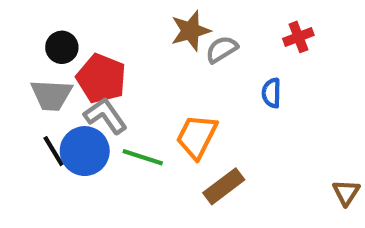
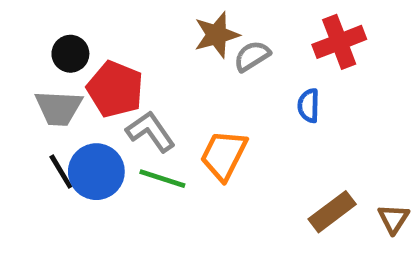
red cross: (298, 37) -> (339, 42), size x1.5
gray L-shape: (105, 116) -> (151, 132), moved
brown rectangle: (224, 186) -> (332, 212), moved

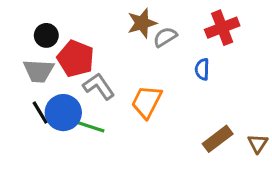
green line: (162, 179) -> (89, 126), moved

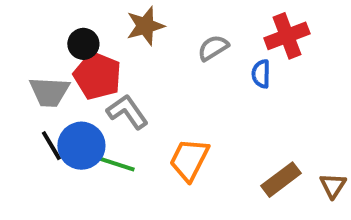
brown star: (142, 23) -> (145, 26), moved
black circle: (46, 35) -> (83, 44), moved
blue semicircle: (202, 69) -> (261, 74), moved
orange trapezoid: (147, 102) -> (189, 160), moved

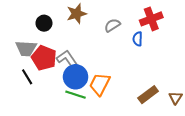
red pentagon: (97, 76) -> (44, 58), moved
blue circle: (81, 146) -> (76, 77), moved
green line: (115, 164) -> (76, 95), moved

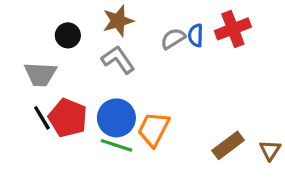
blue semicircle: (138, 39) -> (196, 35), moved
red pentagon: (44, 58) -> (68, 118), moved
gray L-shape: (67, 59) -> (118, 60), moved

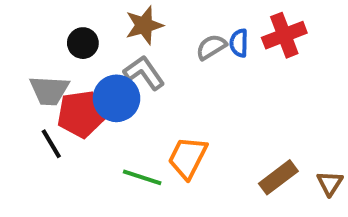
red pentagon: (68, 118) -> (81, 114), moved, turned -30
blue circle: (116, 118) -> (116, 98), moved

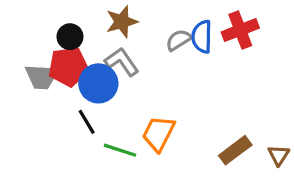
blue semicircle: (239, 43) -> (202, 37), size x1.4
red pentagon: (81, 114) -> (68, 67), moved
black line: (51, 144) -> (87, 122), moved

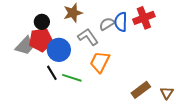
gray L-shape: (122, 62) -> (88, 37), moved
gray trapezoid: (42, 77) -> (25, 46), turned -50
orange trapezoid: (158, 133) -> (100, 62), moved
green line: (120, 150) -> (72, 78), moved

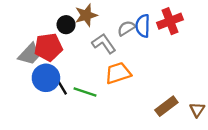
black circle: (42, 22) -> (66, 25), moved
blue circle: (59, 50) -> (46, 78), moved
orange trapezoid: (100, 62) -> (118, 73), turned 45

